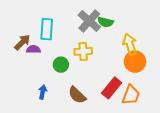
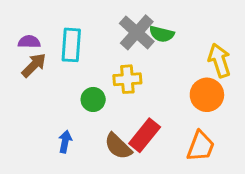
yellow arrow: (130, 44) -> (219, 60), moved
purple semicircle: (33, 49) -> (29, 42), moved
red rectangle: (112, 88) -> (145, 135), moved

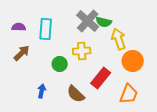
yellow arrow: (219, 60) -> (119, 39), moved
brown arrow: (34, 65) -> (22, 53), moved
red rectangle: (145, 135) -> (101, 78), moved

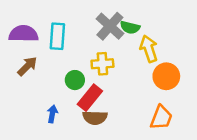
purple semicircle: (19, 27) -> (24, 34), size x1.6
red rectangle: (101, 78) -> (90, 98), moved
brown semicircle: (76, 94) -> (95, 118), turned -42

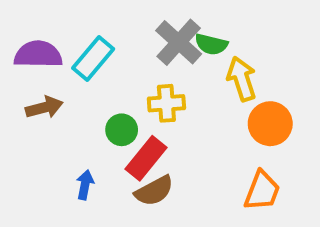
cyan rectangle: (57, 36) -> (93, 59), turned 36
brown arrow: (27, 66) -> (44, 107), turned 30
brown semicircle: (95, 118) -> (154, 191), turned -30

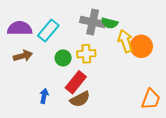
gray cross: (179, 42) -> (93, 22), turned -30
orange circle: (270, 124) -> (141, 46), moved
green circle: (122, 130) -> (63, 58), moved
orange trapezoid: (262, 191) -> (151, 99), moved

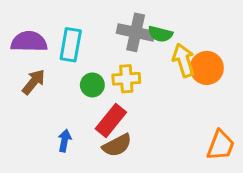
cyan rectangle: (48, 30) -> (71, 45), turned -30
brown arrow: (23, 56) -> (34, 82), turned -36

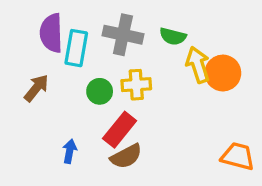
gray cross: (136, 32) -> (123, 35), moved
purple semicircle: (29, 42) -> (51, 33), moved, turned -93
orange trapezoid: (221, 145) -> (238, 156), turned -96

